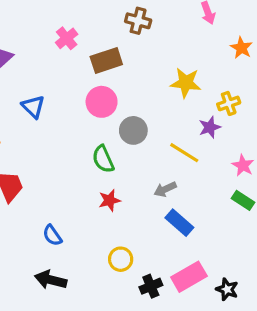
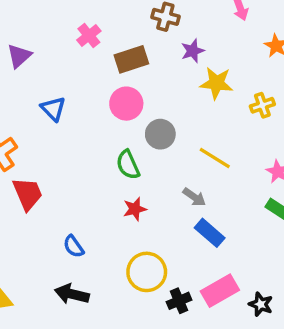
purple star: (210, 127) -> (193, 51), moved
gray arrow: (165, 189) -> (194, 197), turned -120
yellow circle: (121, 259) -> (147, 272), size x1.5

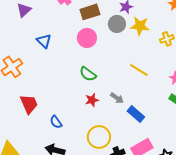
gray circle: (160, 134) -> (117, 24), moved
green semicircle: (128, 165) -> (88, 74), turned -30
red trapezoid: (28, 194) -> (29, 104), moved
gray arrow: (194, 197) -> (117, 98), moved

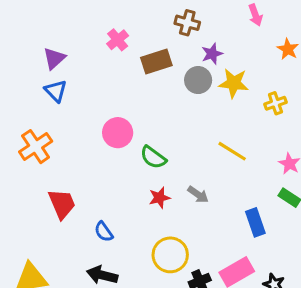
pink circle: (87, 38) -> (118, 133), moved
blue triangle: (44, 41) -> (56, 91), moved
blue rectangle: (136, 114) -> (255, 222), moved, turned 30

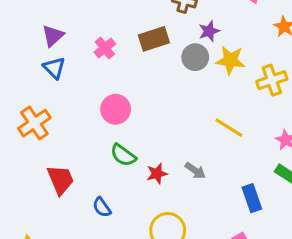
pink cross: (118, 40) -> (105, 48), moved
yellow cross: (275, 103) -> (272, 80), size x1.4
green semicircle: (153, 157) -> (123, 155), moved

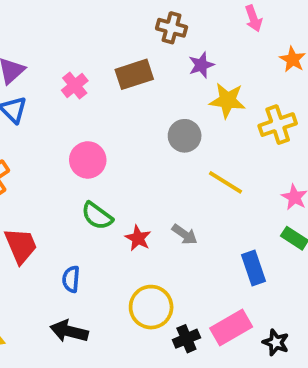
gray circle: (195, 57) -> (185, 136), moved
red star: (157, 174) -> (138, 238), turned -30
blue semicircle: (102, 207) -> (71, 279), turned 40

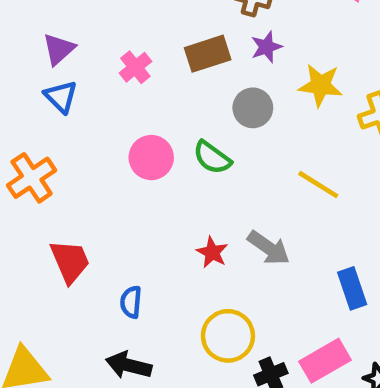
purple star: (201, 65) -> (266, 47), moved
gray circle: (185, 136) -> (253, 108), moved
green semicircle: (97, 216) -> (212, 158), moved
gray arrow: (185, 234) -> (269, 248), size x1.4

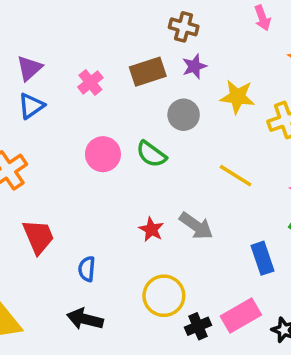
blue triangle: (61, 97) -> (31, 106), turned 40

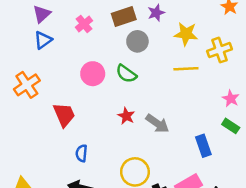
gray circle: (184, 115) -> (137, 41), moved
yellow line: (236, 176) -> (186, 69), moved, turned -35
red star: (151, 229) -> (126, 116), moved
red trapezoid: (38, 237) -> (64, 115), moved

